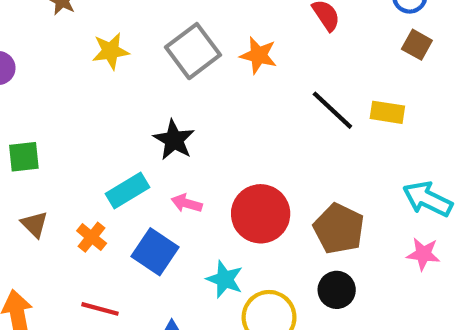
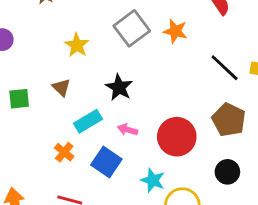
yellow star: (111, 51) -> (77, 45), moved, turned -30
brown triangle: (34, 224) -> (61, 87), moved
brown pentagon: (339, 229) -> (229, 120), moved
black circle: (337, 290) -> (227, 172), moved

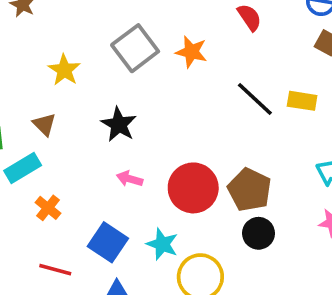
brown pentagon: (229, 120) -> (249, 190), moved
cyan rectangle: (88, 121) -> (23, 168), moved
blue square: (106, 162) -> (108, 242), moved

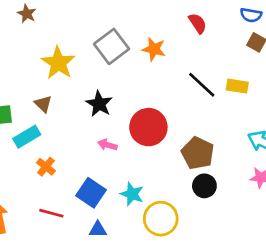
yellow star: (64, 70) -> (58, 63), size x1.4
red circle: (193, 188) -> (148, 127), moved

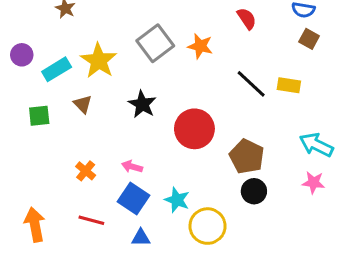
cyan rectangle: (27, 137) -> (57, 69), moved
pink arrow: (107, 145) -> (132, 167), moved

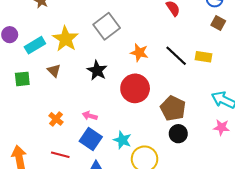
orange star: (200, 46) -> (139, 53), moved

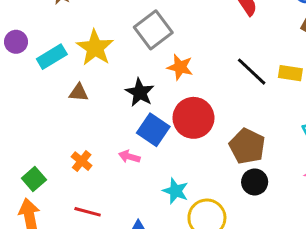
orange star: (139, 53) -> (180, 67), moved
brown triangle: (54, 70) -> (79, 92), turned -40
green square: (22, 79) -> (34, 179), moved, turned -35
blue square: (91, 139) -> (153, 130), moved

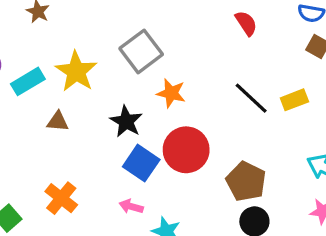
yellow rectangle: (290, 73) -> (294, 100), turned -30
pink arrow: (129, 157) -> (131, 206), moved
orange cross: (82, 161) -> (61, 198), size x1.4

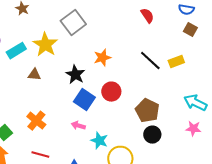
gray square: (141, 51) -> (73, 23), moved
orange star: (171, 93) -> (102, 58), turned -30
red circle: (186, 150) -> (111, 92), size x0.7

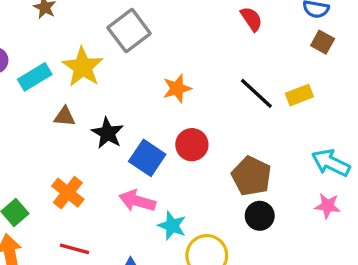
black star: (75, 75) -> (108, 133), moved
pink arrow: (78, 126) -> (137, 201), size x1.5

